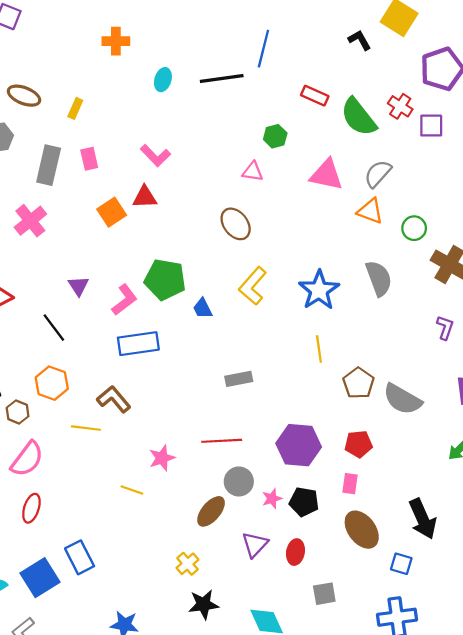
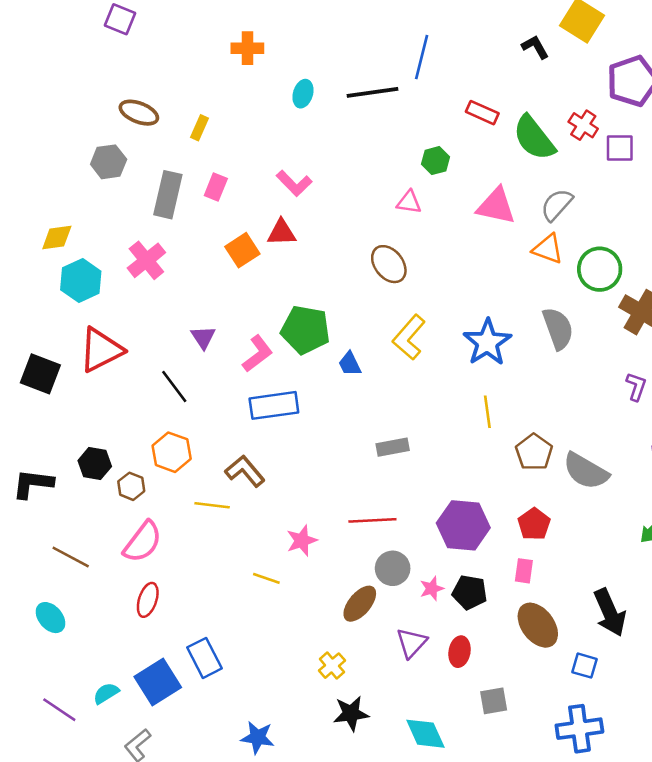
pink rectangle: (89, 159) -> (216, 187), turned 35
green circle: (414, 228) -> (600, 269), size x1.5
red pentagon: (359, 444) -> (534, 524), turned -30

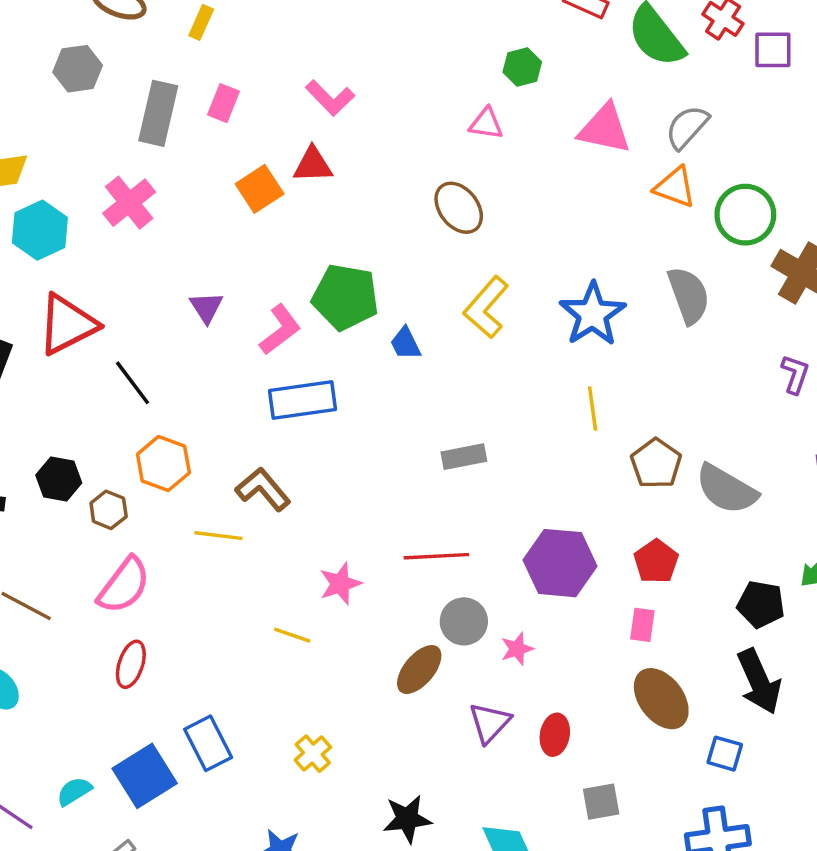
black line: (174, 387) -> (133, 383), moved
black pentagon: (470, 592) -> (761, 604), moved
yellow cross: (332, 666) -> (313, 754), moved

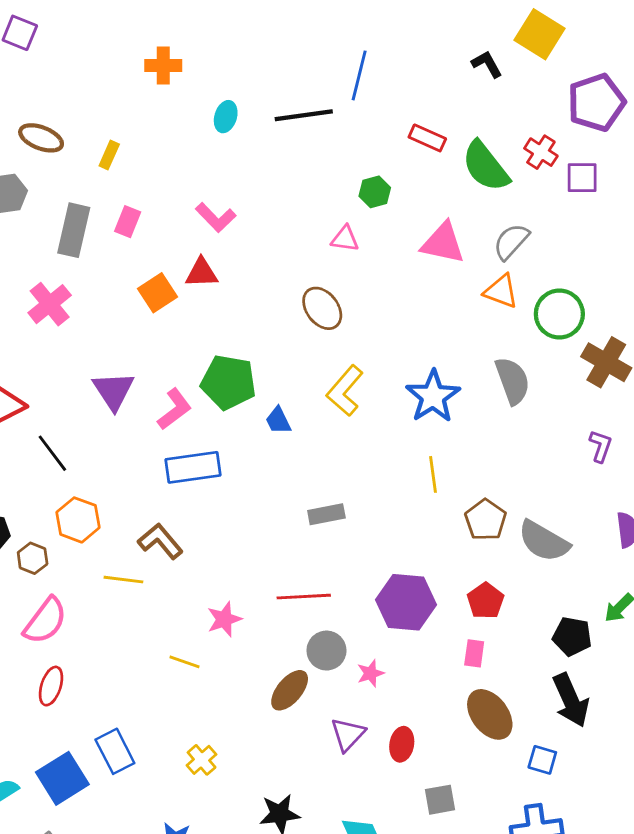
purple triangle: (206, 307) -> (113, 391), size x1.5

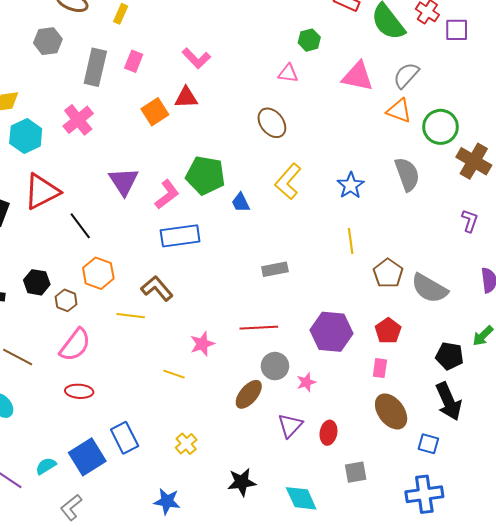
blue star: (433, 396) -> (351, 185), size x0.7
red ellipse: (51, 686) -> (79, 391), turned 76

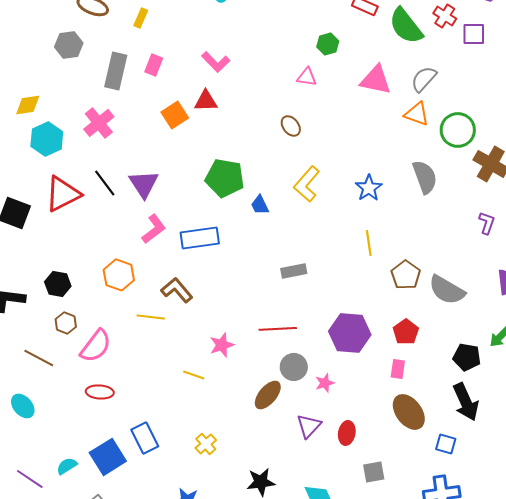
brown ellipse: (272, 123) -> (291, 126), size x0.7
pink L-shape: (167, 194) -> (154, 229), moved
black line: (80, 226) -> (105, 183), moved
brown hexagon: (66, 300) -> (66, 323), moved

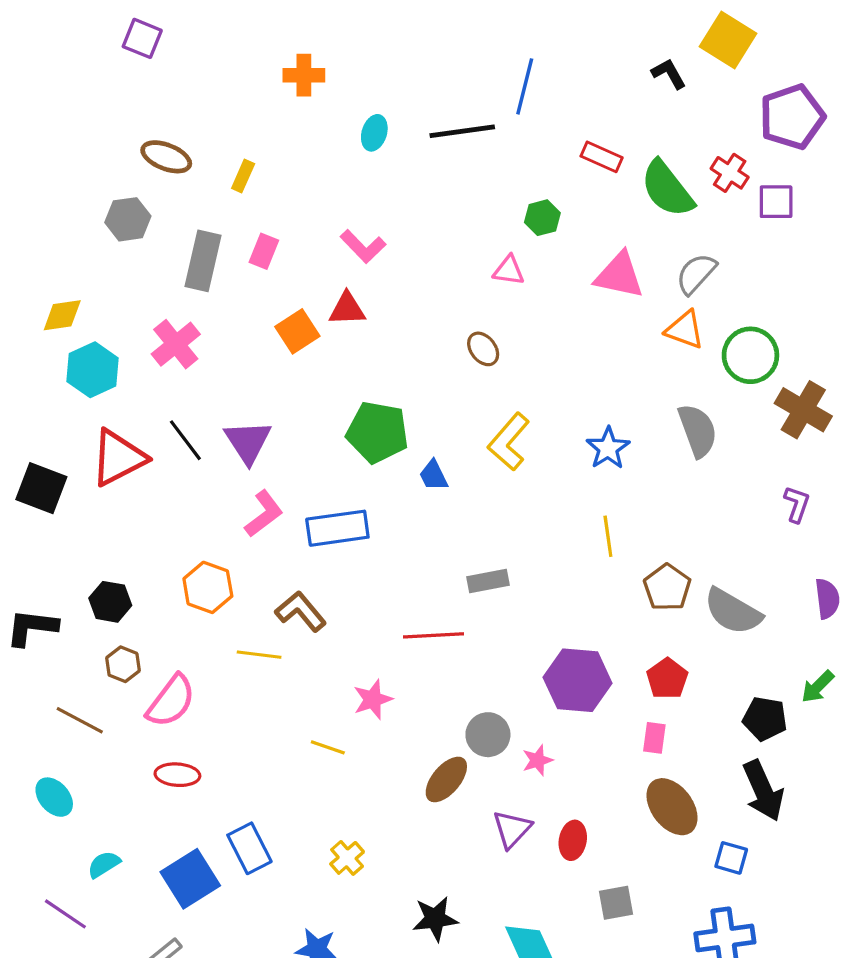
red line: (278, 329) -> (434, 635), moved
cyan semicircle: (67, 466) -> (104, 864), moved

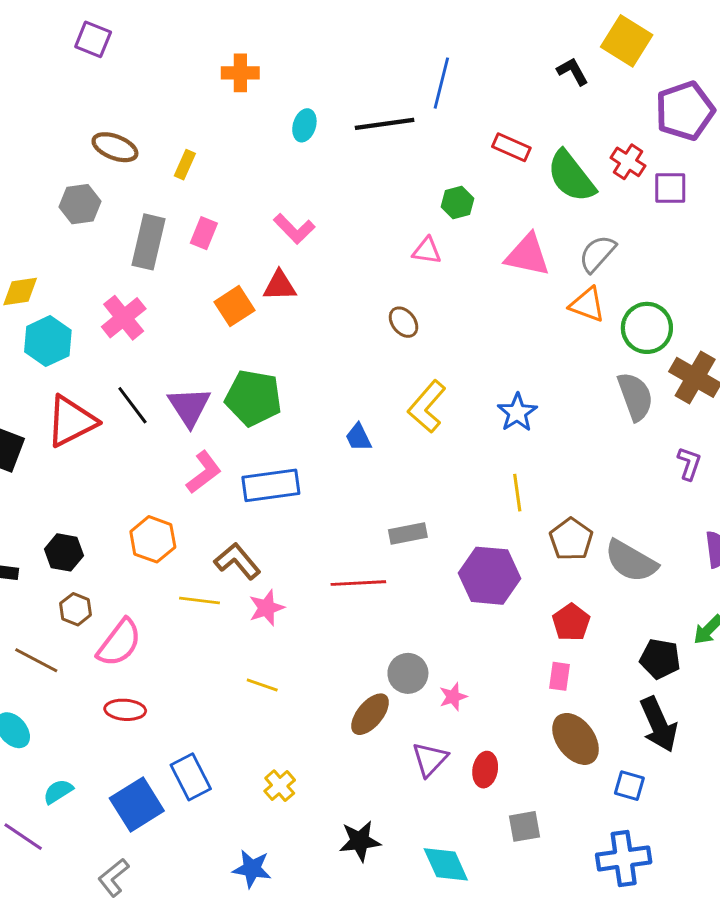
gray semicircle: (698, 431) -> (635, 396), moved
green pentagon: (377, 432) -> (253, 398), moved
purple hexagon: (578, 680) -> (490, 576), moved
pink star: (373, 699) -> (267, 608), moved

